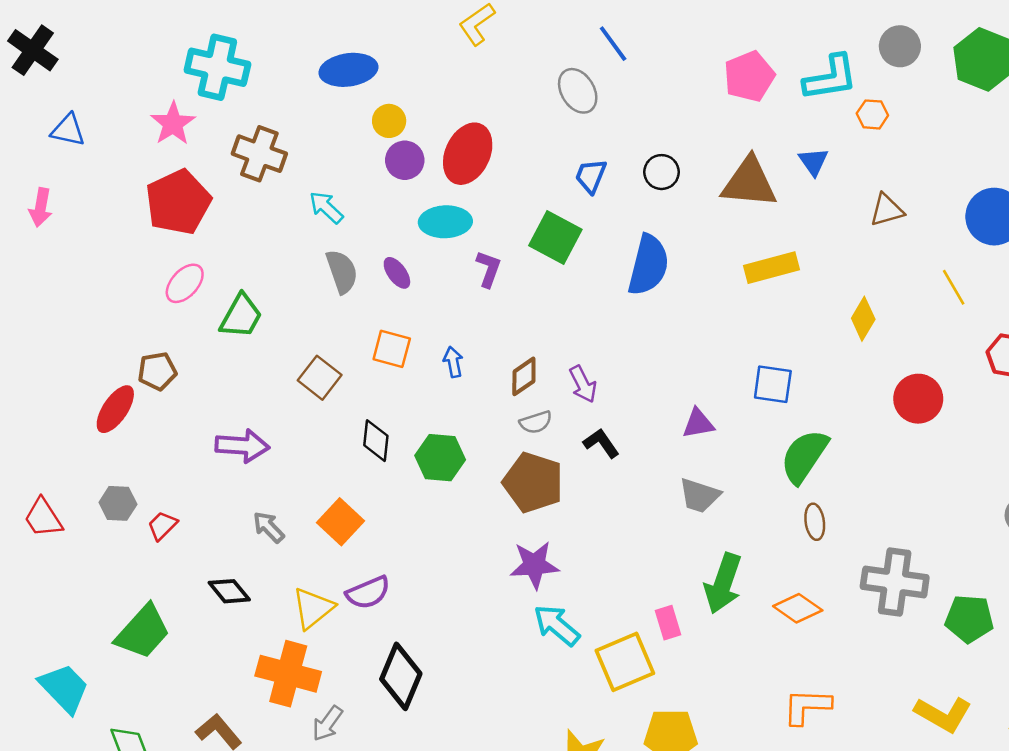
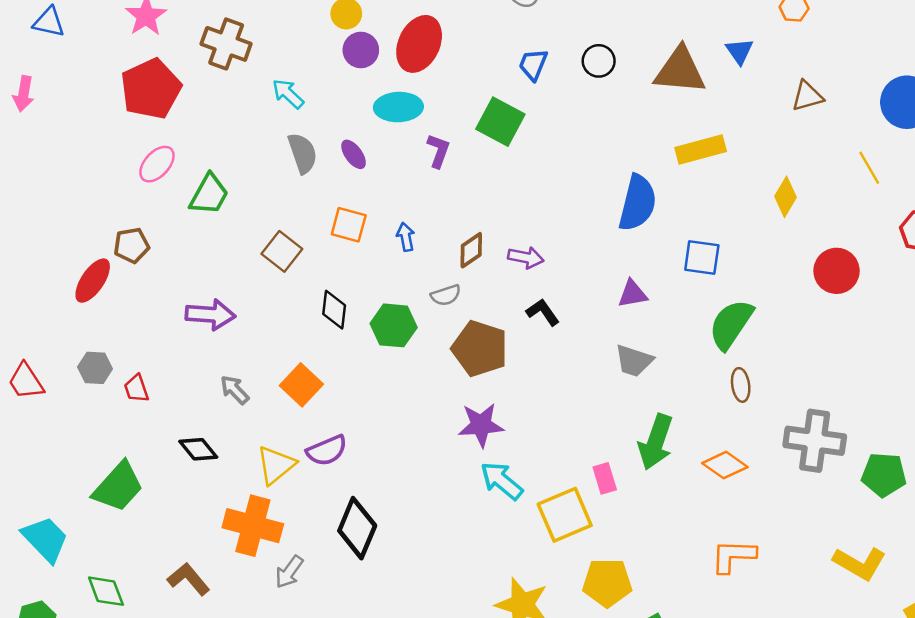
blue semicircle: (648, 265) -> (637, 203), moved
purple arrow: (583, 384) -> (526, 258), turned -52
gray semicircle: (536, 422) -> (446, 295), moved
red trapezoid: (162, 526) -> (136, 389), turned -64

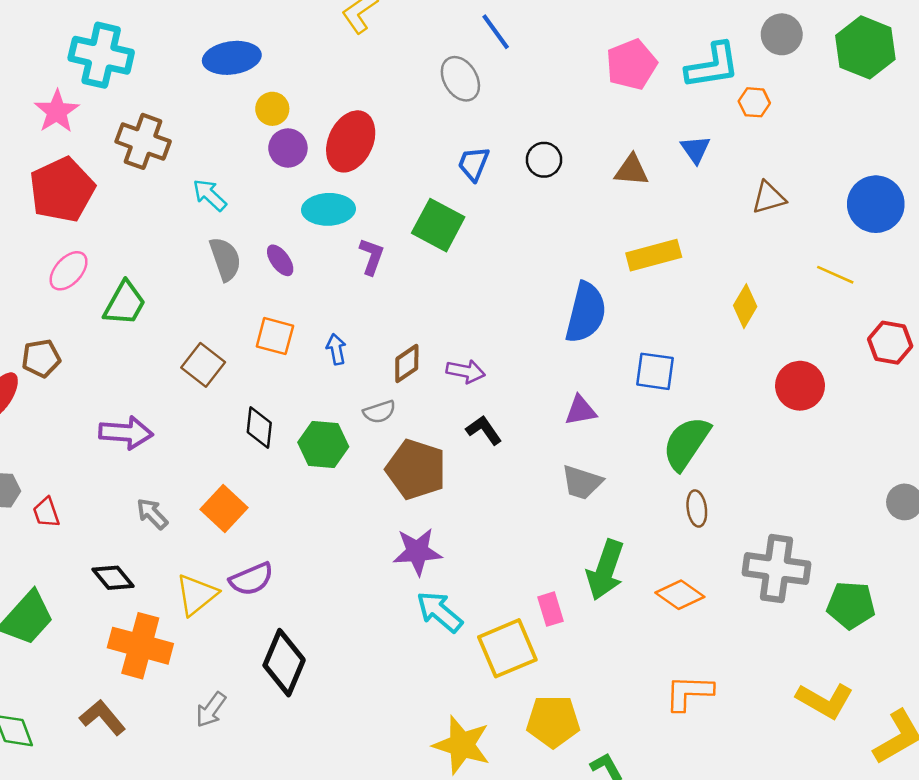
brown triangle: (680, 71) -> (632, 170), size x0.6
yellow line: (869, 168) -> (835, 275), turned -36
orange cross: (253, 526) -> (140, 646), moved

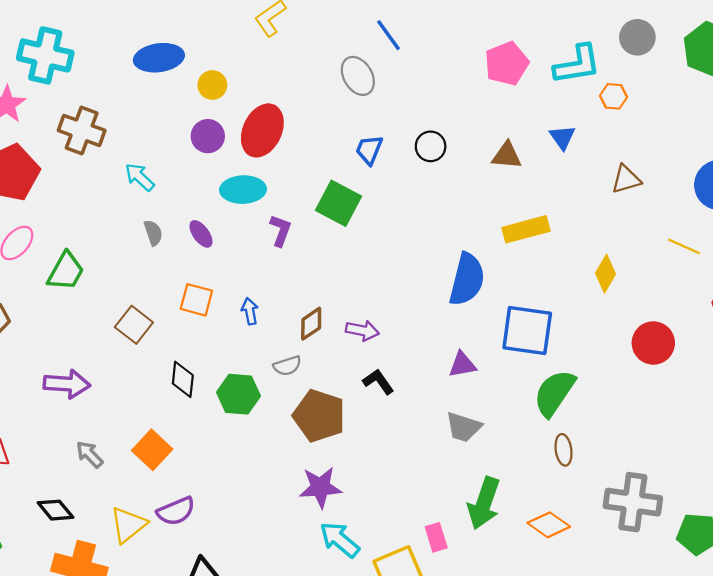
yellow circle: (272, 109) -> (212, 85), moved
gray semicircle: (225, 259) -> (153, 233), size x0.7
blue square: (655, 371) -> (527, 330), size x1.5

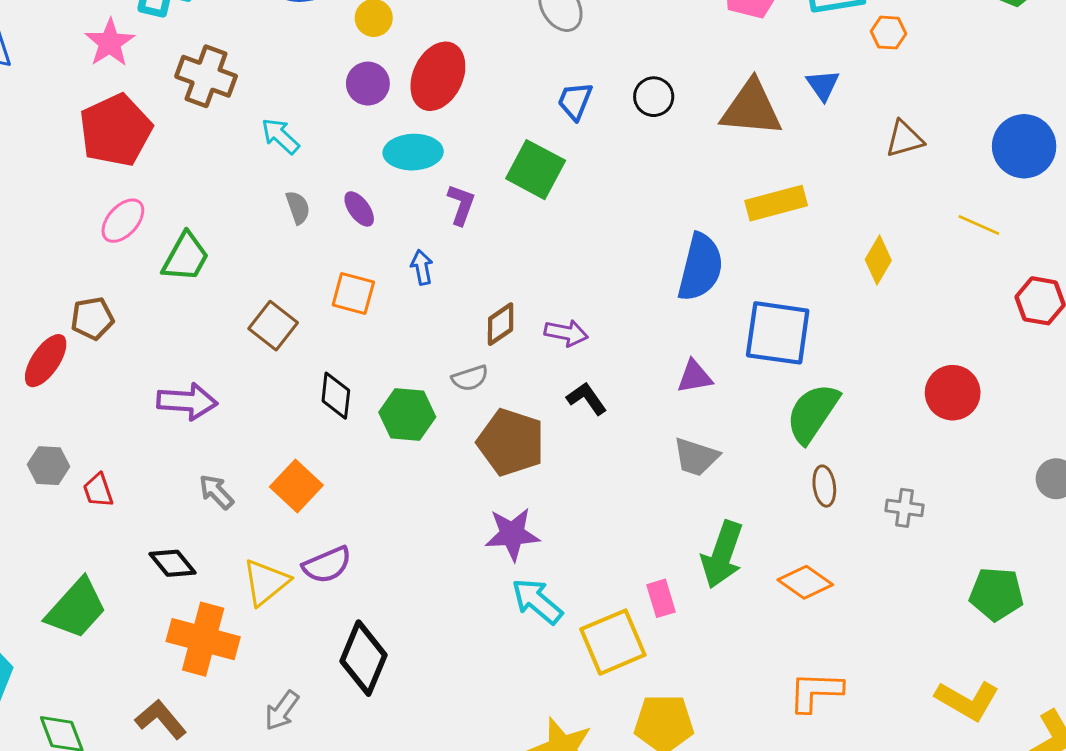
brown triangle: (507, 155) -> (751, 108), size x1.6
blue arrow: (250, 311) -> (422, 267), moved
red circle: (653, 343) -> (953, 393), moved
gray cross: (633, 502) -> (905, 508), moved, size x0.5

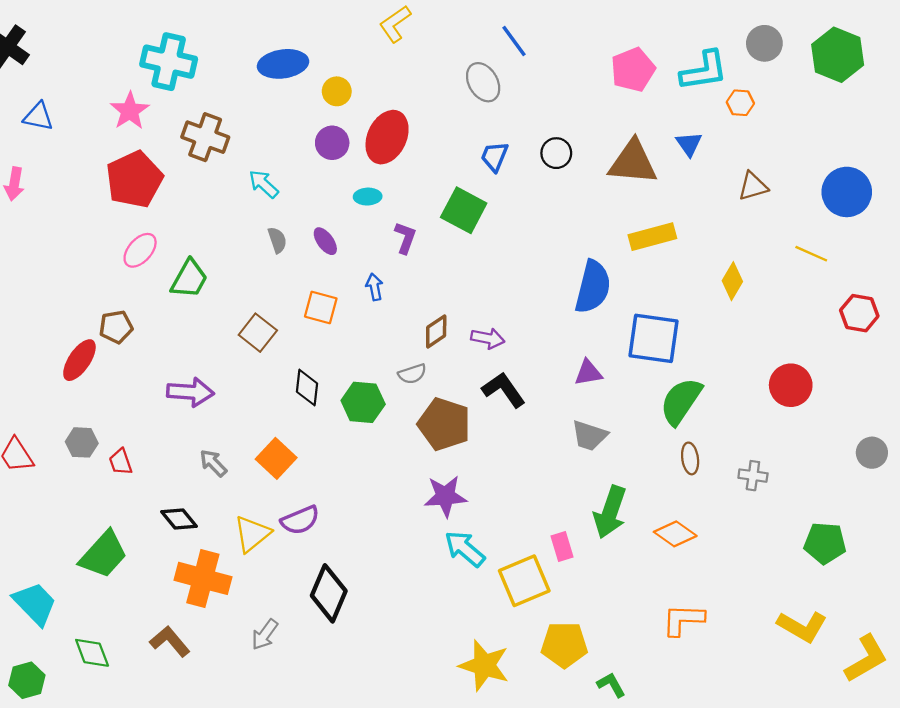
cyan ellipse: (413, 152) -> (368, 197), size x0.6
black L-shape: (587, 399) -> (504, 390), size x1.4

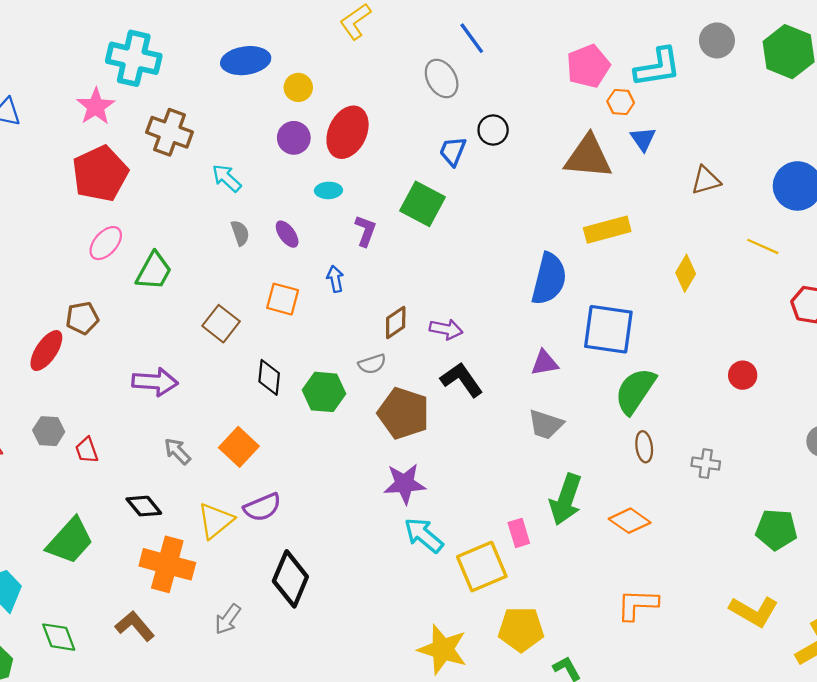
orange hexagon: (740, 103) -> (621, 102), moved
black circle: (556, 153) -> (493, 130), moved
red circle: (791, 385) -> (743, 375), size x0.7

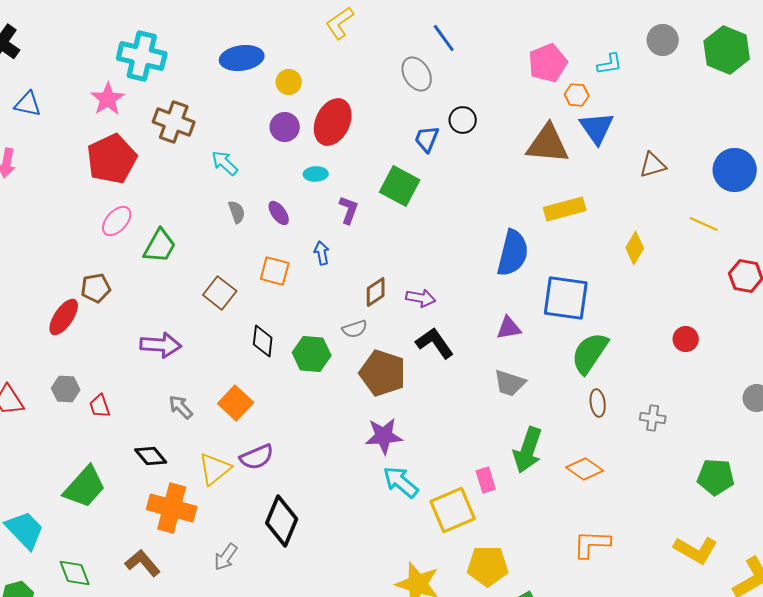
cyan L-shape: (658, 67) -> (610, 64), size x0.6
blue triangle: (643, 139) -> (597, 128), size x1.5

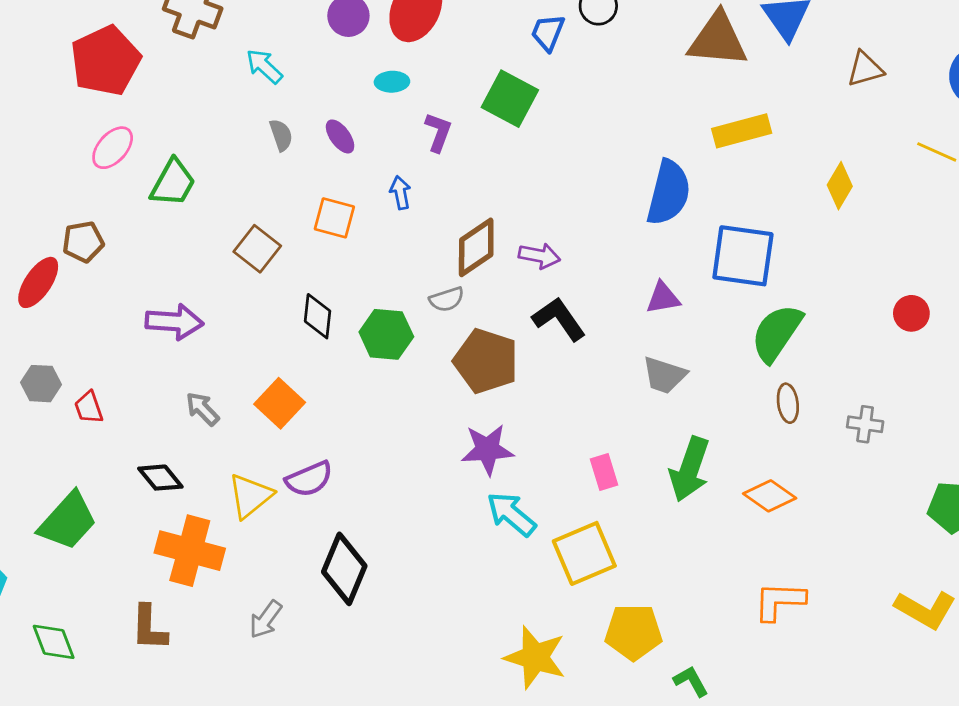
brown diamond: (376, 292) -> (476, 247), size x1.4
pink rectangle: (486, 480) -> (604, 472), moved
brown L-shape: (143, 563) -> (149, 628), turned -138

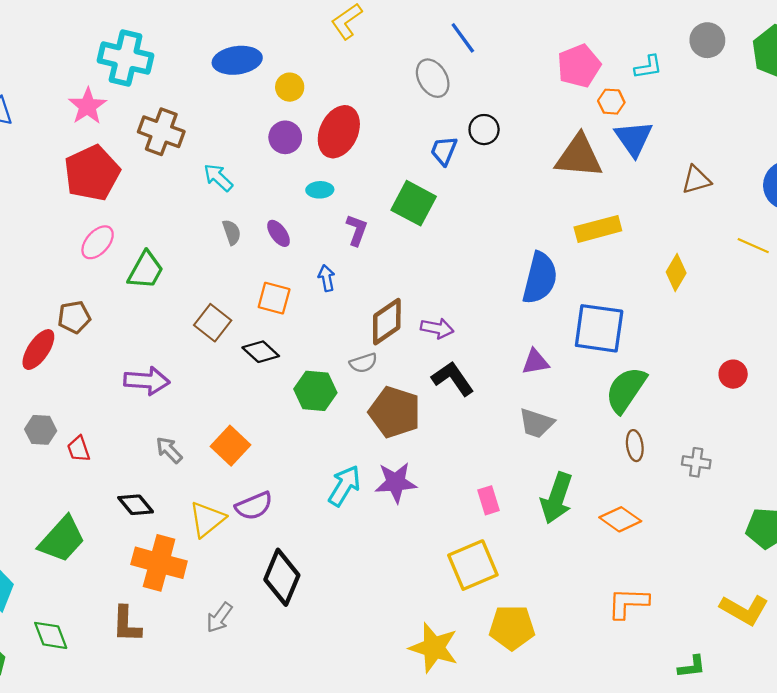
black diamond: (318, 316) -> (261, 352), moved, turned -54
cyan arrow: (511, 514) -> (344, 486), moved, turned 81
green L-shape: (691, 681) -> (692, 667), moved, turned 112

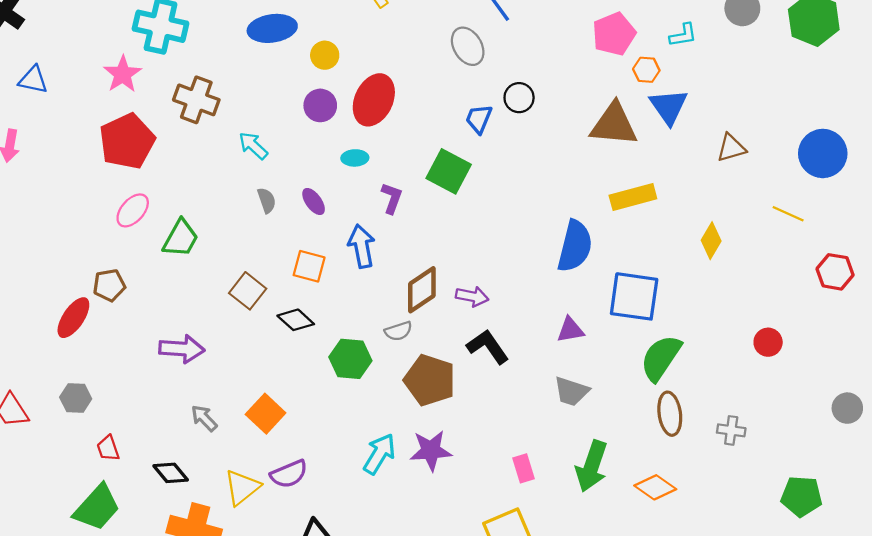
blue arrow: (327, 278) -> (362, 246), size x1.6
brown ellipse: (635, 446) -> (670, 414), size x1.4
red trapezoid: (79, 449) -> (108, 448), moved

